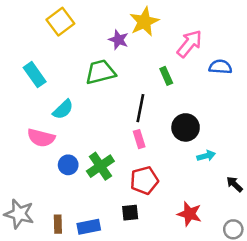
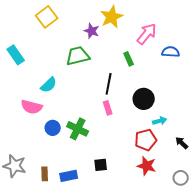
cyan rectangle: (35, 75) -> (16, 55), moved
green cross: (100, 166) -> (78, 129), turned -30
red pentagon: (144, 180) -> (146, 140), moved

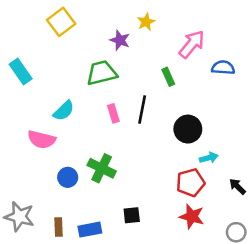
yellow star: (112, 17) -> (146, 22), size x0.6
pink rectangle: (108, 108) -> (113, 113), moved
blue circle: (53, 128) -> (68, 177), moved

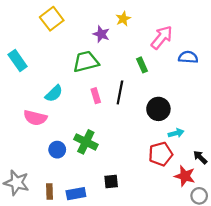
red star: (192, 217) -> (185, 176), moved

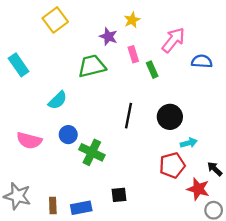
black line: (120, 92) -> (128, 116), moved
pink rectangle: (96, 96) -> (133, 54), moved
pink semicircle: (35, 118) -> (29, 140), moved
blue circle: (57, 150) -> (68, 135), moved

